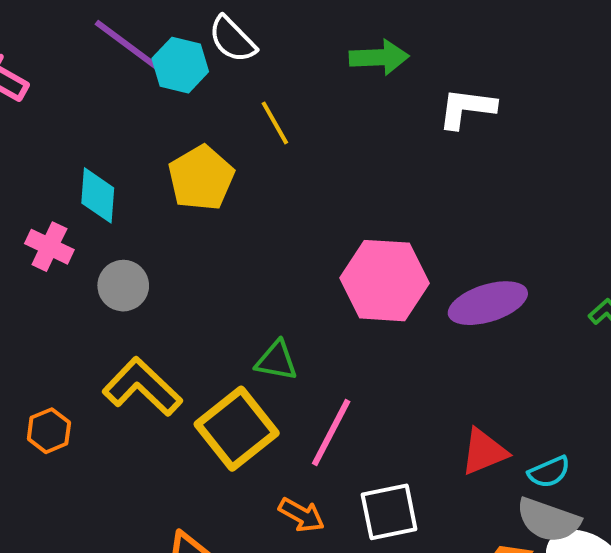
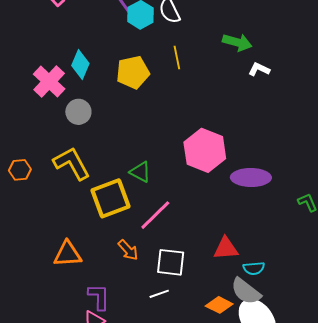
white L-shape: (467, 108) -> (259, 69), moved, size x0.7
pink cross: (49, 247) -> (49, 81), size x1.4

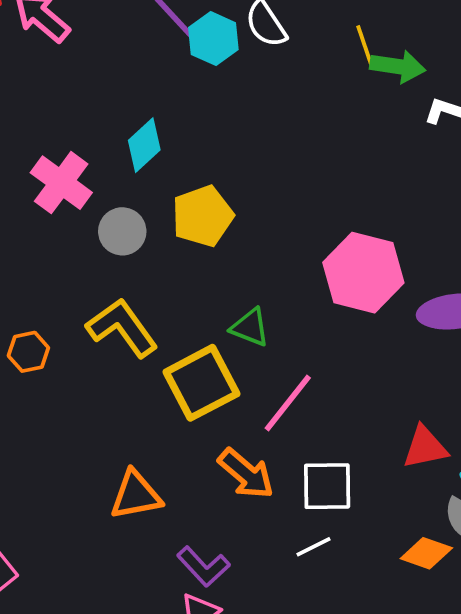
yellow line: (177, 57) -> (365, 46), moved
cyan diamond: (80, 64) -> (144, 145), moved, turned 32
yellow pentagon: (133, 72) -> (203, 216), moved
orange arrow: (128, 250) -> (246, 474), size x1.4
purple L-shape: (99, 297) -> (203, 566), turned 144

